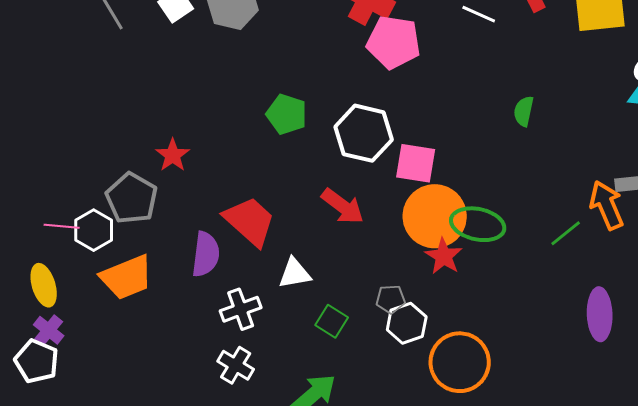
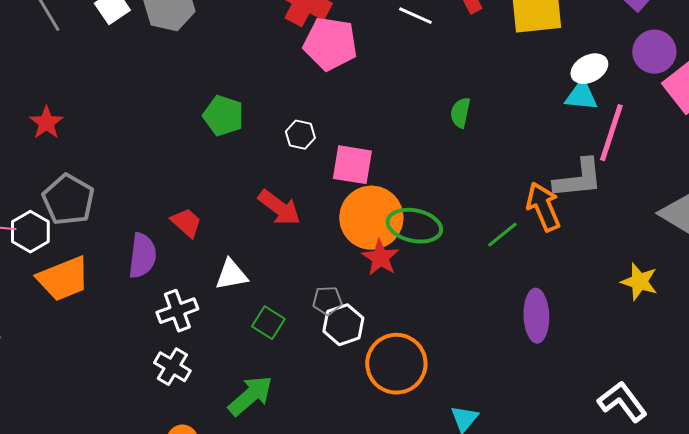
white hexagon: (364, 133) -> (300, 135), size x0.5
red star: (173, 155) -> (46, 123), moved
red trapezoid: (250, 221) -> (186, 223), size x0.6

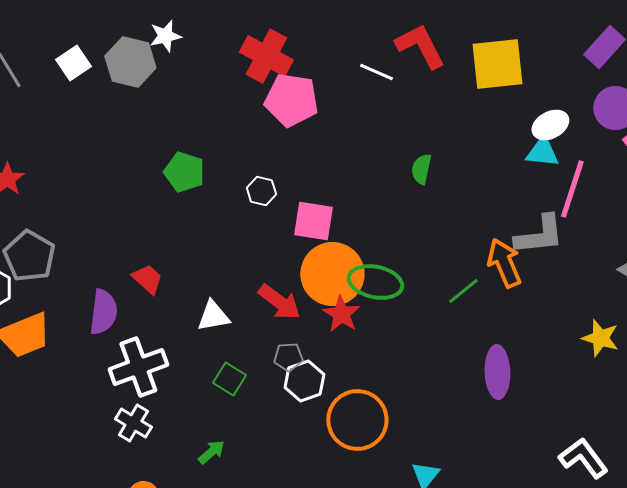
red arrow: (279, 208) -> (279, 302), moved
white triangle: (231, 275) -> (213, 316), moved
white cross: (177, 311) -> (138, 367), size x1.4
green arrow: (250, 396) -> (211, 452), size x0.6

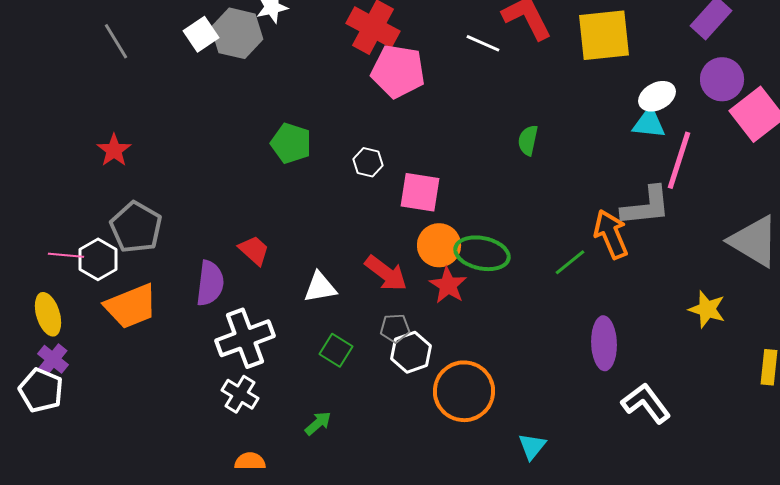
white square: (73, 63) -> (201, 34), moved
orange circle: (332, 274) -> (439, 245), size x0.7
white L-shape: (583, 458) -> (646, 403), moved

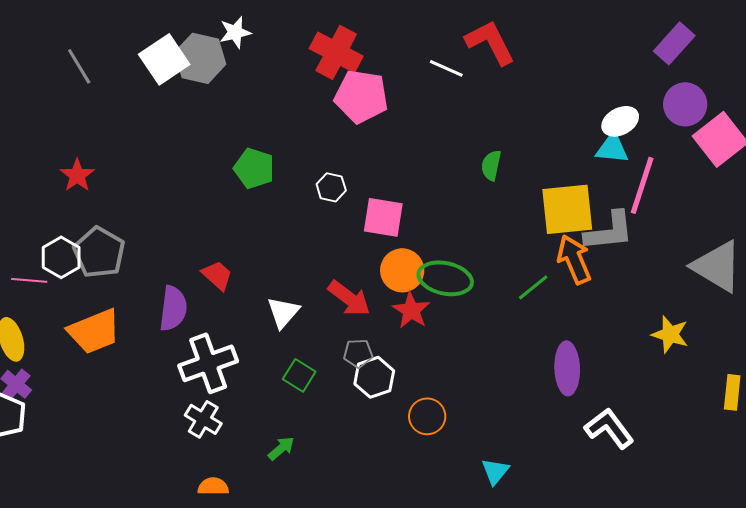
white square: (201, 34) -> (164, 59), size x1.4
yellow square: (604, 35) -> (567, 209), moved
white hexagon: (98, 259) -> (61, 257), moved
white triangle: (320, 287) -> (283, 312), turned -39
orange circle: (464, 391) -> (427, 416), size x0.6

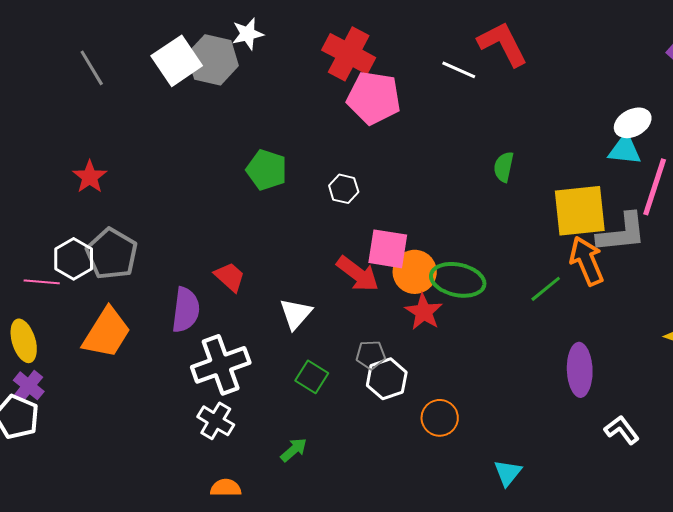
pink square: (383, 217) -> (388, 249), moved
red arrow: (349, 298) -> (358, 274), moved
orange trapezoid: (94, 331) -> (107, 333), turned -36
white L-shape: (609, 428) -> (622, 430), size x0.7

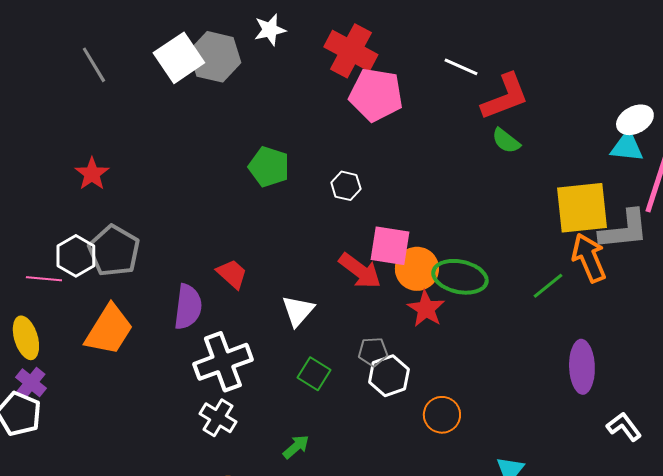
white star: (248, 34) -> (270, 30), moved
red L-shape: (503, 44) -> (505, 97), moved, turned 96
green semicircle: (504, 167) -> (506, 141), moved, turned -64

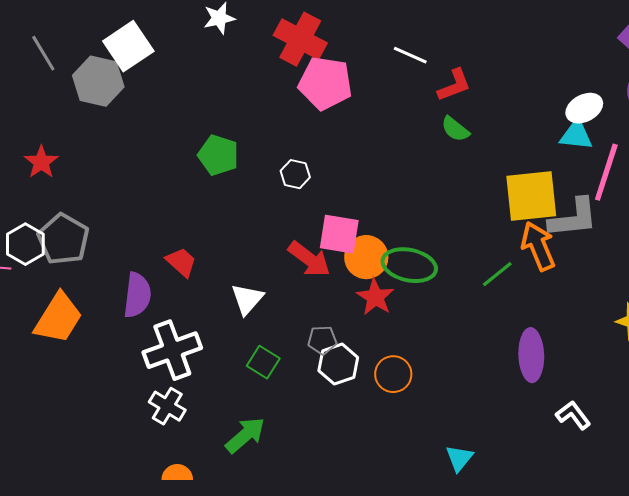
gray hexagon: (215, 57) -> (98, 81), moved
red L-shape: (505, 97) -> (454, 85), size x0.7
orange circle: (442, 415) -> (393, 374), moved
green arrow: (296, 447) -> (245, 435), size x1.5

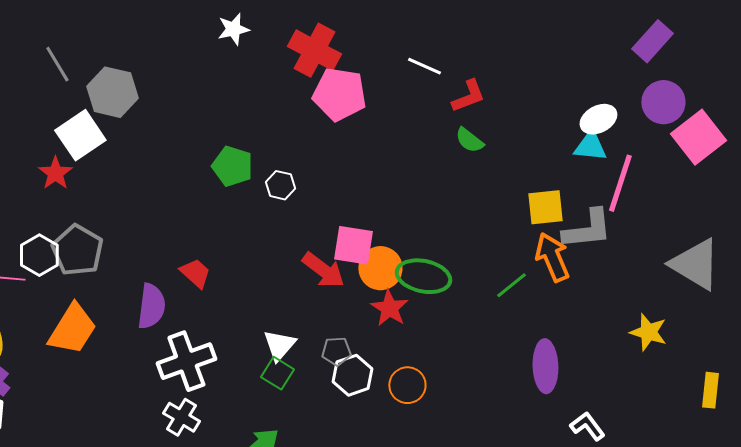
white square: (128, 46) -> (80, 135), moved
white hexagon: (295, 174) -> (280, 185), moved
yellow square: (531, 196) -> (545, 207), size x0.7
white triangle: (247, 299) -> (279, 345), moved

